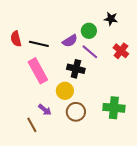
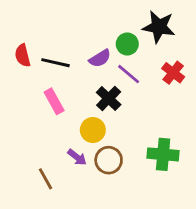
black star: (111, 19) -> (159, 27), size x1.6
black cross: (76, 69) -> (109, 98), turned 30
pink rectangle: (38, 71) -> (54, 101), size x0.7
purple arrow: (45, 110) -> (77, 157), moved

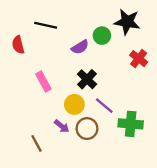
black line: (56, 63) -> (46, 25), moved
purple line: (129, 74) -> (104, 106), moved

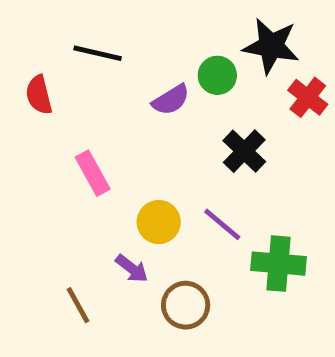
red cross: (139, 59) -> (308, 97), moved
black cross: (87, 79) -> (244, 151), moved
brown circle: (87, 129) -> (186, 305), moved

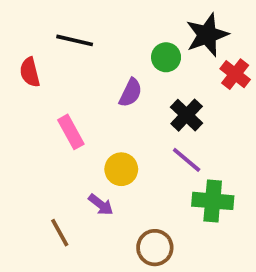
black star: (271, 46) -> (207, 35), turned -30
purple semicircle: (171, 100) -> (131, 93), moved, turned -32
purple line: (222, 224) -> (187, 160), moved
brown circle: (186, 305) -> (155, 248), moved

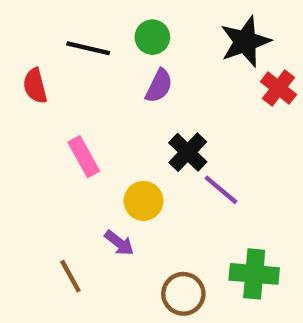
green circle: (166, 57) -> (152, 37), moved
purple semicircle: (131, 93) -> (159, 86), moved
black cross: (187, 115) -> (188, 152), moved
green cross: (213, 201) -> (254, 274), moved

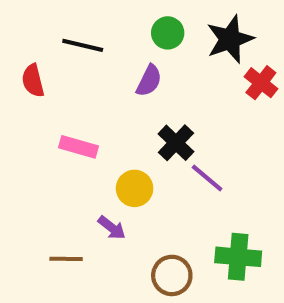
green circle: (152, 37) -> (168, 33), moved
pink rectangle: (84, 157) -> (79, 147), turned -45
brown line: (70, 276) -> (66, 259), turned -60

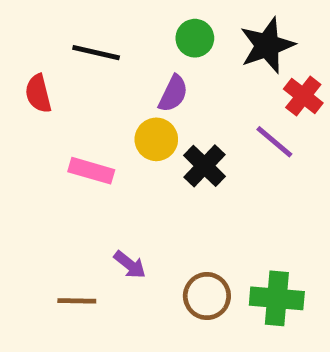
purple line: (207, 178) -> (274, 142), moved
yellow circle: (135, 188) -> (156, 139), moved
brown circle: (172, 275) -> (207, 296), moved

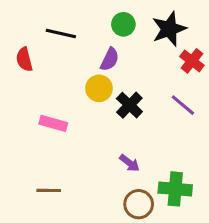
purple line: (274, 142) -> (183, 105), moved
pink rectangle: (91, 171) -> (53, 123), moved
purple arrow: (130, 265) -> (129, 163), moved
brown circle: (207, 296) -> (139, 204), moved

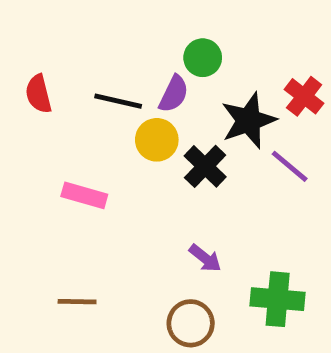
green circle: (123, 24) -> (203, 58), moved
black star: (169, 29) -> (249, 120), moved
black line: (61, 33) -> (118, 101), moved
brown circle: (139, 204) -> (191, 323), moved

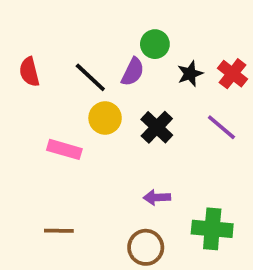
black line: (118, 101) -> (90, 77), turned 30
black star: (249, 120) -> (190, 74), moved, size x0.6
yellow circle: (157, 140) -> (105, 118), moved
purple arrow: (205, 258) -> (157, 197), turned 140

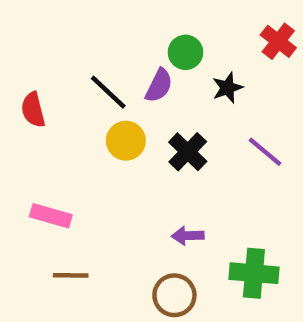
red semicircle: (29, 72) -> (33, 110), moved
red cross: (233, 74) -> (278, 41), moved
pink rectangle: (64, 149) -> (51, 216), moved

